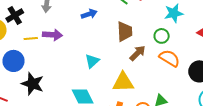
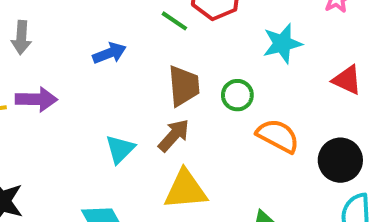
green circle: (162, 36) -> (237, 95), moved
brown arrow: (138, 53) -> (174, 135), moved

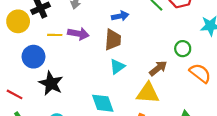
brown trapezoid: (184, 86) -> (113, 40), moved
brown arrow: (174, 135) -> (158, 68), moved

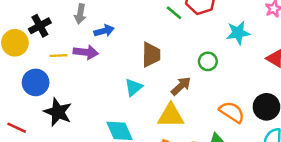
blue arrow: (120, 16) -> (104, 31), moved
brown trapezoid: (113, 40) -> (151, 55), moved
orange semicircle: (200, 73) -> (232, 112), moved

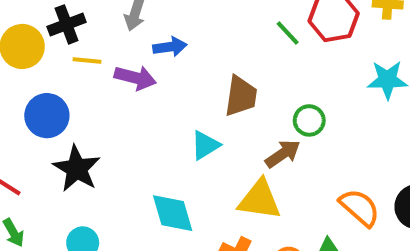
yellow line: (58, 56) -> (87, 60), moved
green circle: (208, 61) -> (309, 120), moved

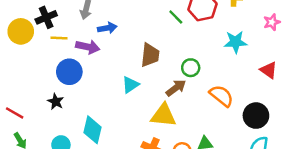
blue circle: (47, 116) -> (69, 72), moved
black star: (77, 169) -> (56, 102), size x0.6
orange semicircle: (360, 207) -> (221, 96), moved
cyan diamond: (173, 213) -> (92, 130), moved, turned 32

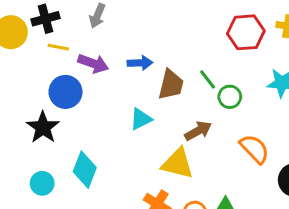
green line: (176, 17) -> (208, 79), moved
blue arrow: (107, 28) -> (140, 63), moved
green circle: (191, 68) -> (230, 97), moved
black star: (56, 102) -> (43, 127), size x1.5

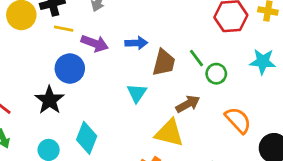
cyan triangle: (141, 119) -> (137, 93), turned -30

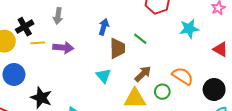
blue arrow: (136, 43) -> (104, 27), moved, turned -56
blue circle: (70, 69) -> (14, 74), moved
green circle: (216, 74) -> (162, 92), moved

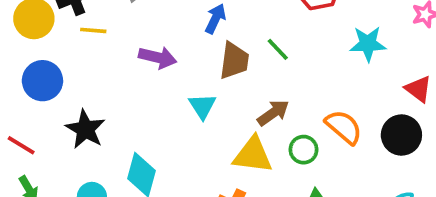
purple arrow: (63, 48) -> (158, 57), moved
black circle: (214, 89) -> (401, 135), moved

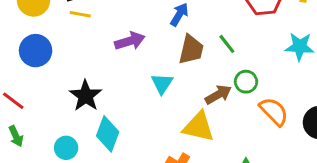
purple arrow: (158, 57) -> (130, 41), turned -36
black star: (85, 129) -> (86, 96), moved
green circle: (304, 150) -> (246, 82), moved

